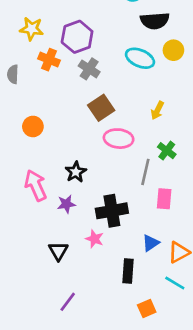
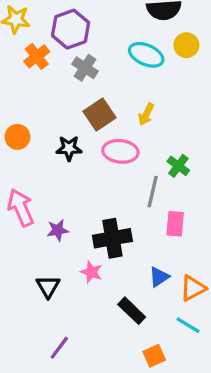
orange cross: (49, 60) -> (37, 56), turned 30
yellow arrow: (157, 110) -> (146, 114), moved
black star: (76, 172) -> (69, 148), moved, turned 30
black rectangle: (128, 271) -> (132, 311), turned -50

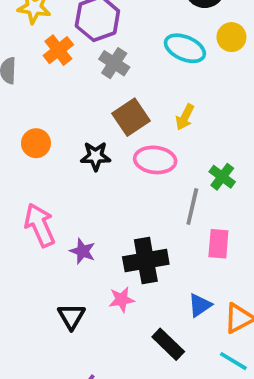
purple star: (58, 230) -> (83, 251), turned 30
pink star: (91, 272) -> (122, 300), turned -30

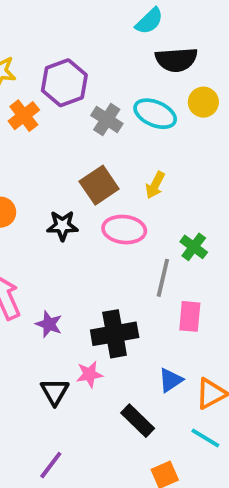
gray cross: (114, 63) -> (107, 119), moved
black triangle: (71, 316) -> (55, 392), moved

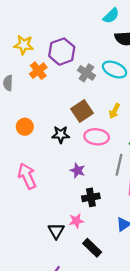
purple star: (49, 324) -> (77, 170), moved
black cross: (115, 334) -> (91, 197), size x0.7
black rectangle: (138, 421) -> (92, 248), moved

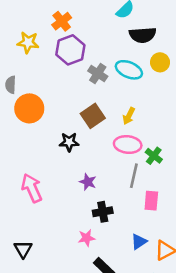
orange cross: (38, 71) -> (62, 21), moved
orange circle: (25, 127) -> (29, 108), moved, size x1.5
pink ellipse: (97, 137) -> (128, 145), moved
black triangle: (56, 231) -> (23, 249), moved

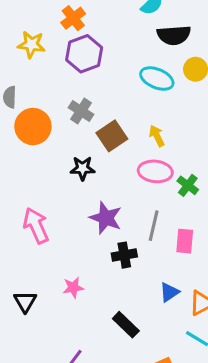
gray cross: (98, 74) -> (81, 111), moved
yellow arrow: (129, 116) -> (157, 136), turned 126
gray line: (134, 176) -> (154, 226), moved
purple star: (88, 182) -> (106, 218), size x1.5
pink star: (87, 238) -> (73, 288), moved

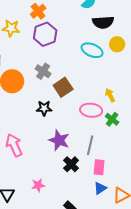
yellow arrow: (157, 136) -> (110, 95), moved
pink rectangle: (185, 241) -> (99, 167), moved
black cross: (124, 255) -> (71, 164), turned -35

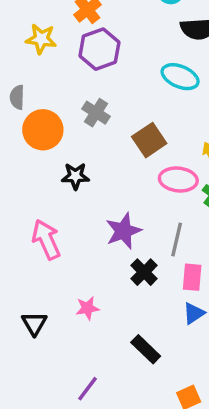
brown square: (63, 87) -> (149, 140), moved
black star: (44, 108) -> (75, 176), moved
purple star: (59, 140) -> (123, 231), turned 30

